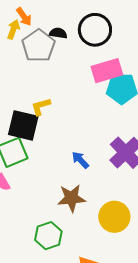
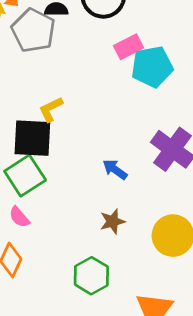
pink rectangle: (107, 71) -> (129, 47), size x0.7
brown star: (71, 198) -> (112, 221), size x0.7

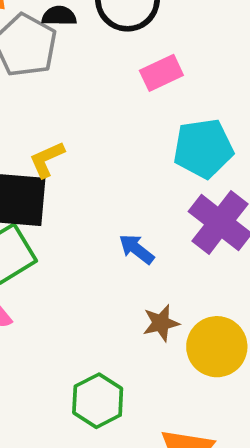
cyan pentagon: (152, 67) -> (203, 148), moved
brown star: (112, 221) -> (161, 323), moved

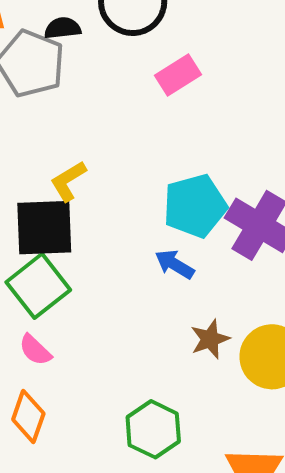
cyan pentagon: (203, 148) -> (195, 206), moved

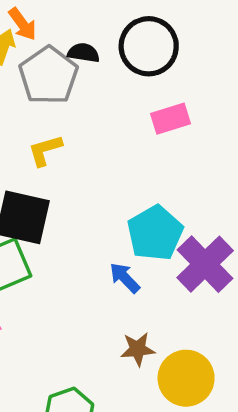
yellow L-shape: (68, 181) -> (45, 150), moved
cyan pentagon: (195, 206) -> (155, 233), turned -30

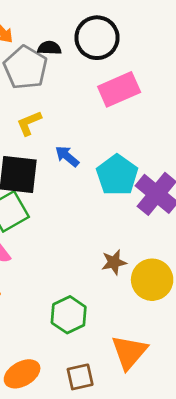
pink rectangle: (170, 119) -> (119, 89), size x1.4
blue arrow: (125, 278) -> (67, 156), moved

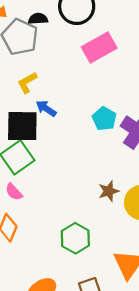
blue arrow: (67, 156) -> (46, 108), moved
cyan pentagon: (117, 175) -> (104, 119), size x0.7

